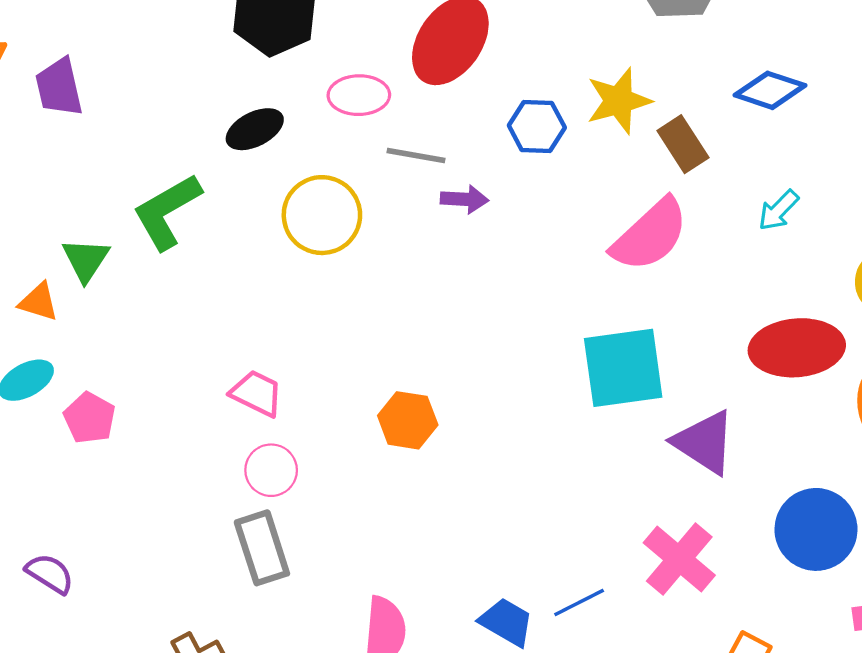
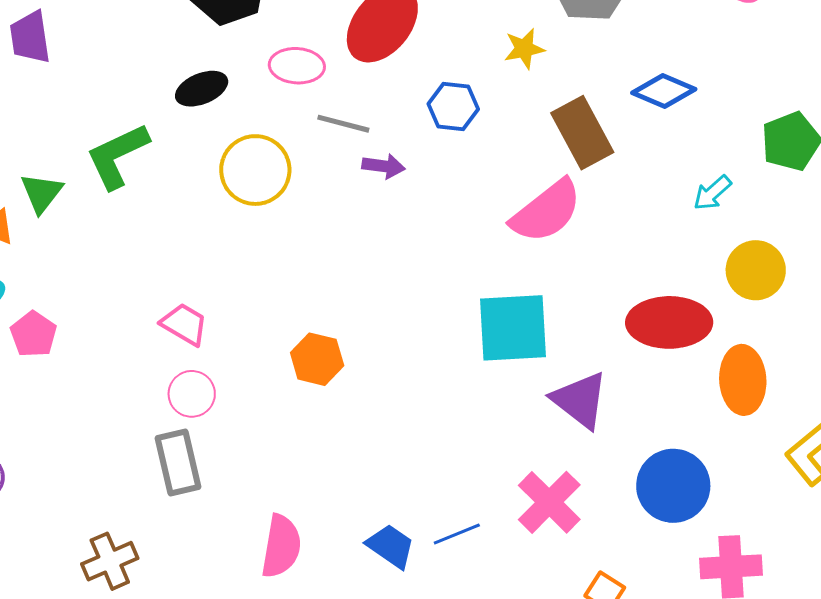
yellow star: (619, 101) -> (524, 49), moved, size x0.7
brown rectangle: (683, 144) -> (582, 133), size x1.4
cyan arrow: (778, 210) -> (712, 193), moved

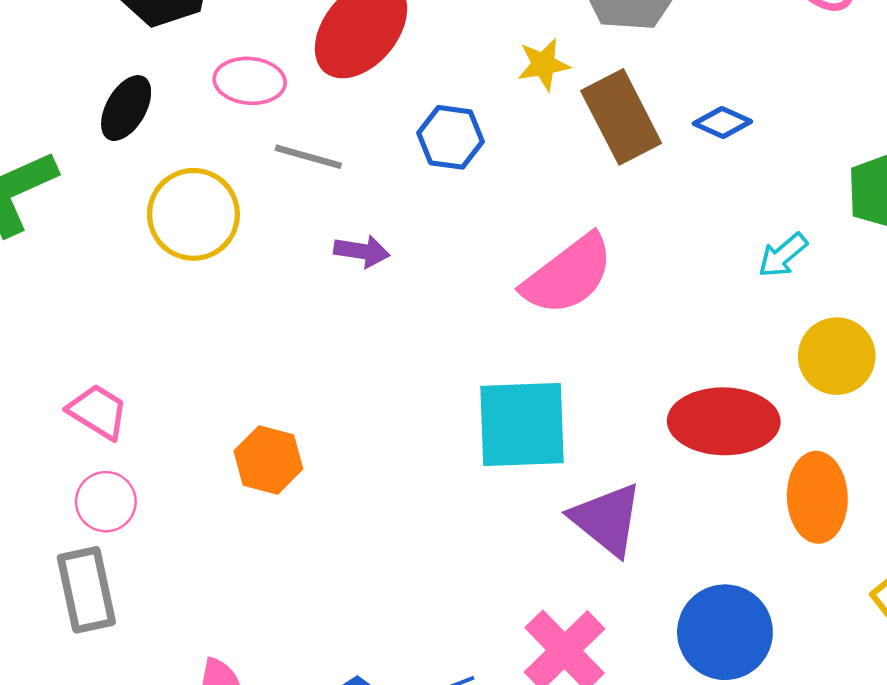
black ellipse: (202, 89) -> (126, 108), turned -39
blue diamond: (664, 91) -> (722, 122), size x0.7
brown rectangle: (582, 133) -> (621, 117), moved
purple arrow: (384, 166) -> (362, 251), moved

